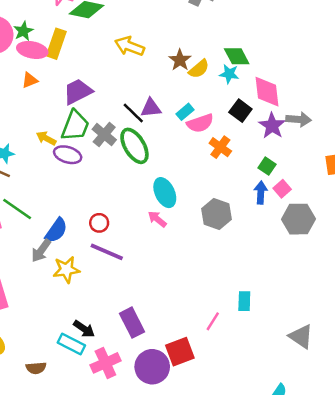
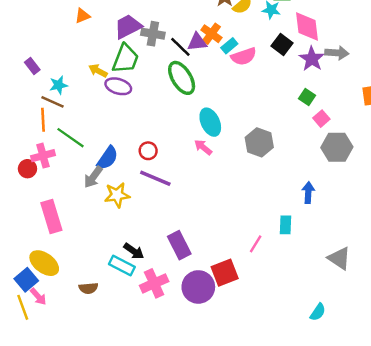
gray cross: (104, 135) -> (153, 34), moved, turned -30
orange cross: (220, 147) -> (211, 34), moved
blue arrow: (261, 193) -> (308, 193), moved

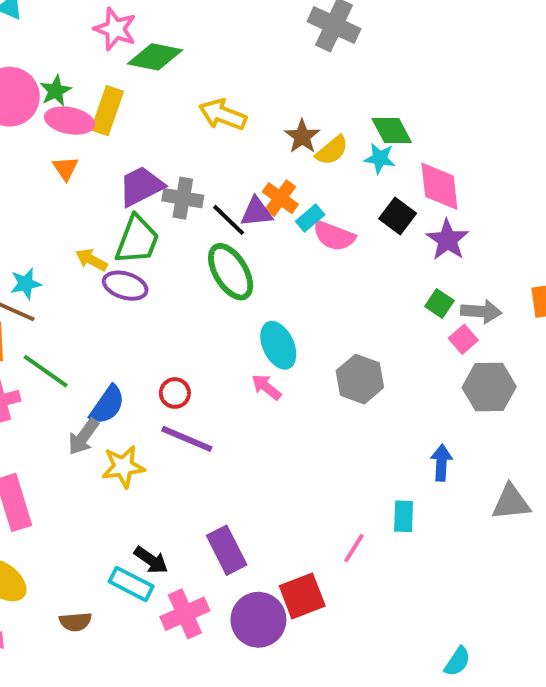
orange triangle: (82, 16) -> (65, 168), turned -42
gray arrow: (337, 53) -> (481, 311), moved
pink semicircle: (244, 56) -> (334, 236), turned 40
gray triangle: (339, 258) -> (511, 502), moved, turned -40

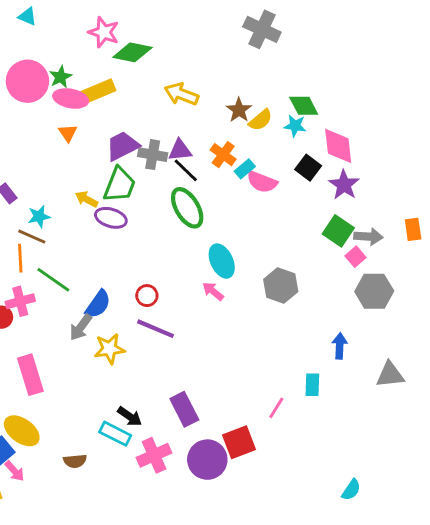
yellow rectangle: (107, 111) -> (98, 91), turned 48
purple triangle: (256, 212) -> (180, 150), moved
green square: (439, 304) -> (338, 231), size x1.5

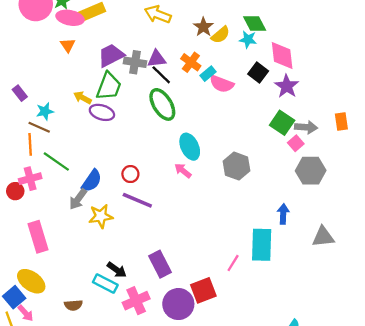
cyan rectangle: (312, 385) -> (262, 245), size x1.8

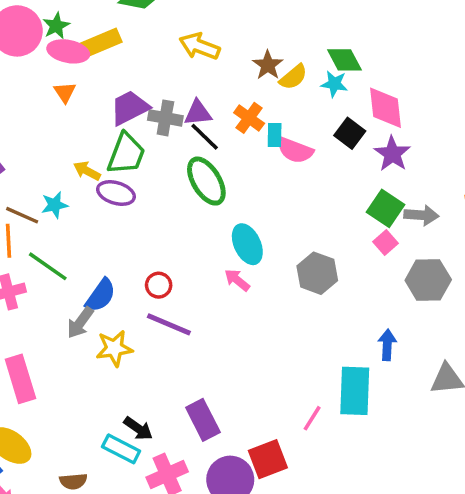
cyan rectangle: (208, 74) -> (275, 135), turned -49
cyan star: (45, 111) -> (55, 205), moved
pink square: (296, 143) -> (385, 242), moved

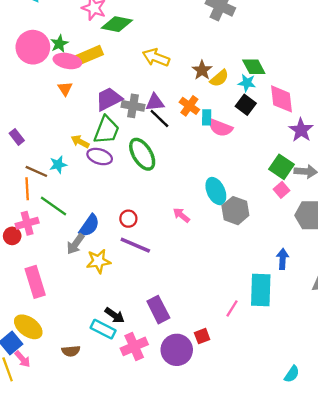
black square: (350, 133) -> (246, 105), moved
purple star: (392, 154) -> (301, 130), moved
green ellipse: (206, 181) -> (142, 154), moved
cyan ellipse: (247, 244) -> (216, 191), moved
red square: (268, 459) -> (202, 336), size x0.6

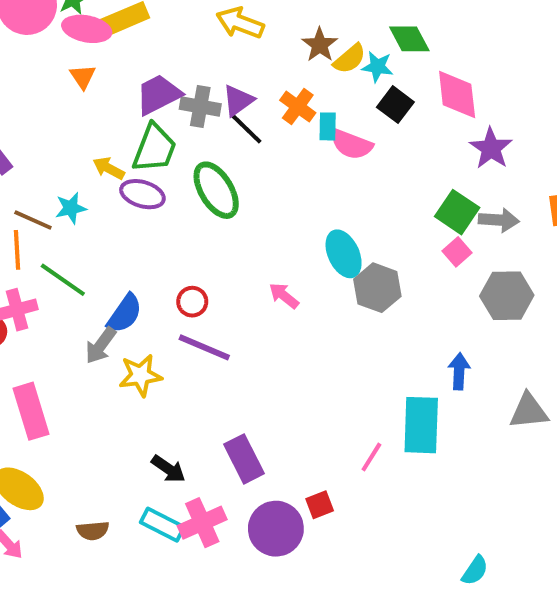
cyan star: (247, 83) -> (377, 67), moved
purple triangle: (155, 102) -> (238, 101), turned -30
cyan rectangle: (103, 329) -> (162, 525), moved

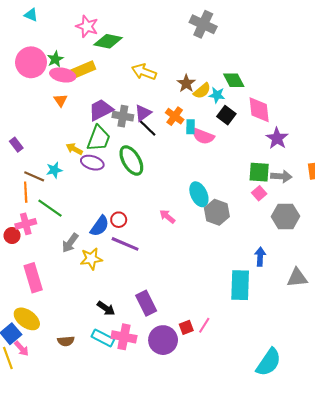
green square: (457, 212) -> (259, 172), turned -30
blue semicircle: (125, 314) -> (100, 226), moved
pink line: (371, 457) -> (204, 325), moved
pink cross: (202, 523) -> (124, 337), turned 35
cyan semicircle: (475, 570) -> (269, 362), size x1.8

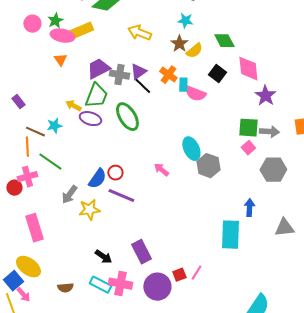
pink circle: (31, 62) -> (32, 24), size x0.6
cyan star: (217, 95) -> (185, 21), moved

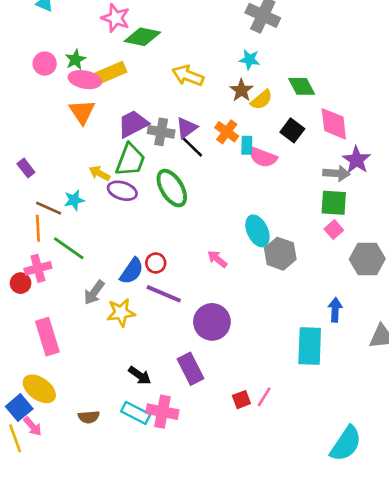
orange triangle: (60, 60) -> (82, 112), size x1.5
gray arrow: (269, 132) -> (336, 173), moved
purple circle: (157, 287) -> (212, 322), moved

